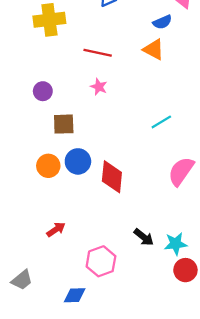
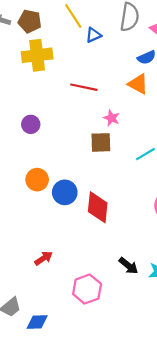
pink star: (99, 87) -> (111, 118), moved
brown square: (64, 124) -> (101, 142), moved
orange circle: (48, 166) -> (37, 180), moved
blue diamond: (75, 295) -> (37, 322), moved

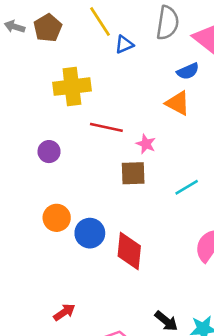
brown pentagon: (30, 21) -> (48, 28), turned 30
yellow cross: (37, 55) -> (72, 87), moved
red line: (84, 87) -> (106, 127), moved

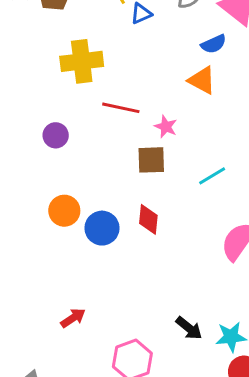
red diamond: (129, 251) -> (148, 219), moved, size x0.7

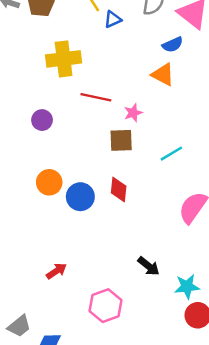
pink star: (166, 127) -> (133, 113), turned 30
black arrow: (189, 328) -> (149, 266), moved

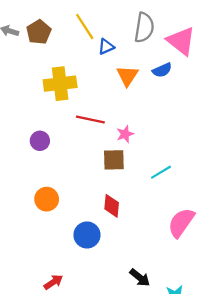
orange triangle: (163, 74) -> (127, 76), moved, turned 35
blue circle: (80, 197) -> (87, 235), moved

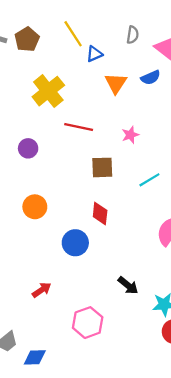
gray semicircle: (144, 28) -> (133, 35), size x0.6
yellow cross: (60, 84) -> (48, 91), turned -32
pink star: (125, 134) -> (130, 135), moved

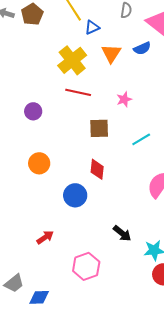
yellow cross: (48, 91) -> (72, 60), moved

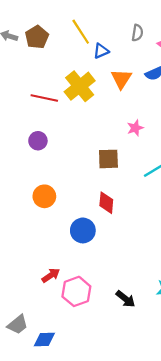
red line: (78, 92) -> (44, 98), moved
black arrow: (122, 233) -> (126, 299), moved
pink hexagon: (86, 266) -> (76, 291), moved

